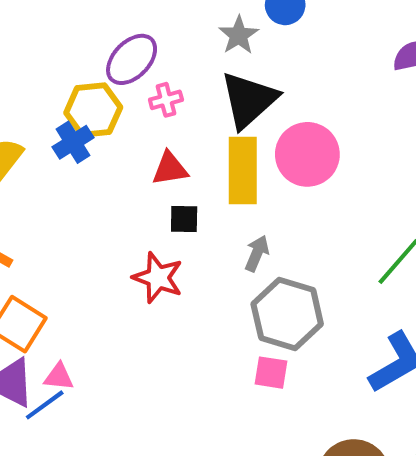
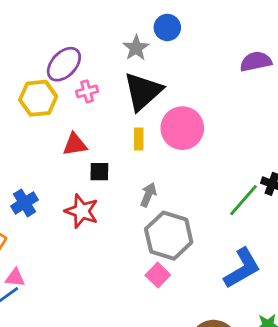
blue cross: (73, 142) -> (25, 203), moved
red triangle: (170, 169) -> (75, 144), moved
yellow rectangle: (243, 171) -> (139, 139), size x0.5
pink square: (271, 373) -> (158, 275), turned 35

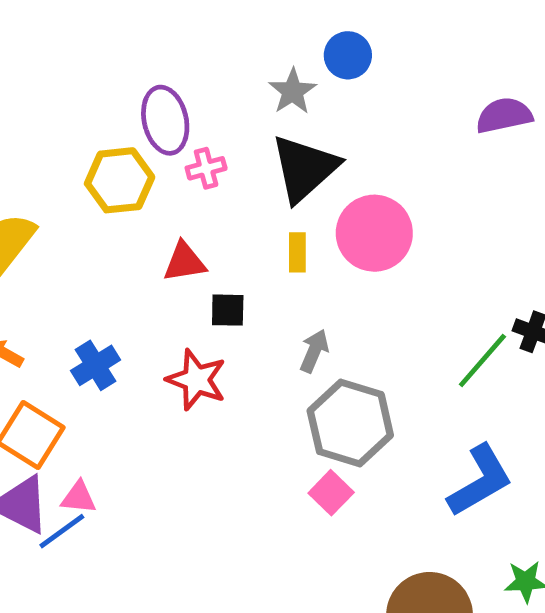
purple ellipse: (64, 64) -> (165, 120), turned -57

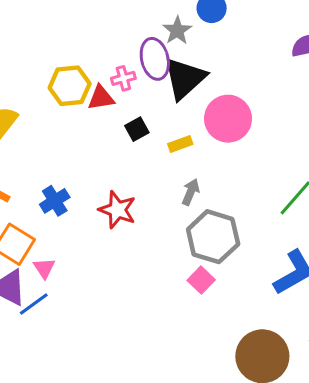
purple ellipse: (165, 120) -> (155, 59), moved
yellow rectangle: (297, 252) -> (180, 144), moved, turned 70
red triangle: (184, 262) -> (101, 98), moved
black square: (228, 310) -> (137, 129), moved, turned -30
pink triangle: (79, 498) -> (44, 268), moved, turned 50

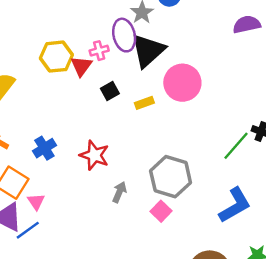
red triangle: (101, 98) -> (81, 66), turned -45
gray arrow: (191, 192) -> (119, 192), moved

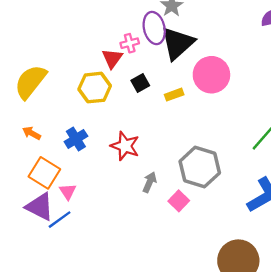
yellow hexagon: (56, 57) -> (95, 88), moved
pink square: (161, 211) -> (179, 201), moved

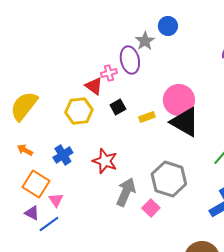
black triangle: (178, 43) -> (185, 122), moved, turned -48
red triangle: (112, 58) -> (94, 86), turned -30
gray arrow: (150, 182) -> (126, 192), size x1.6
purple triangle: (40, 207) -> (32, 213), size x0.6

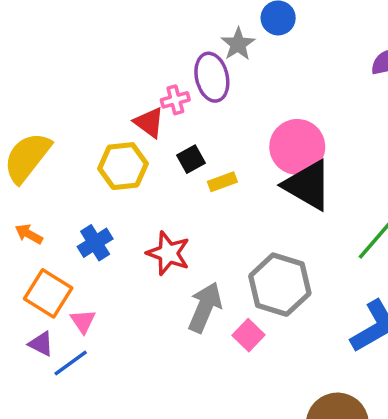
yellow rectangle: (147, 117) -> (222, 182), moved

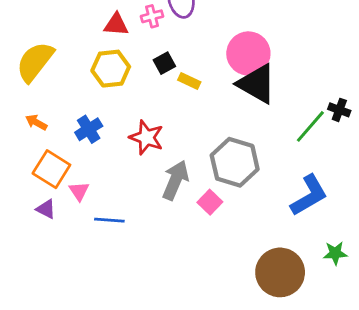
red triangle: (149, 122) -> (116, 25), moved, turned -32
yellow rectangle: (222, 182) -> (189, 81), turned 45
blue line: (71, 363) -> (109, 220), moved, turned 40

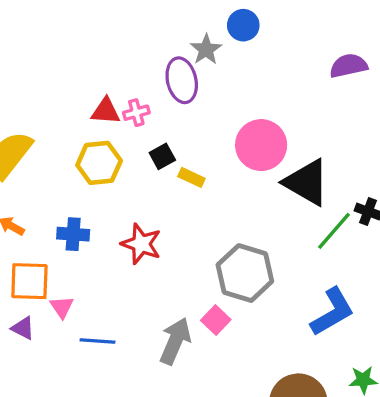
pink cross: (152, 16) -> (136, 113), moved
black triangle: (257, 84) -> (306, 182), moved
blue cross: (89, 129) -> (73, 234), turned 36
orange square: (51, 169) -> (29, 281), turned -30
gray arrow: (175, 180) -> (175, 341), moved

